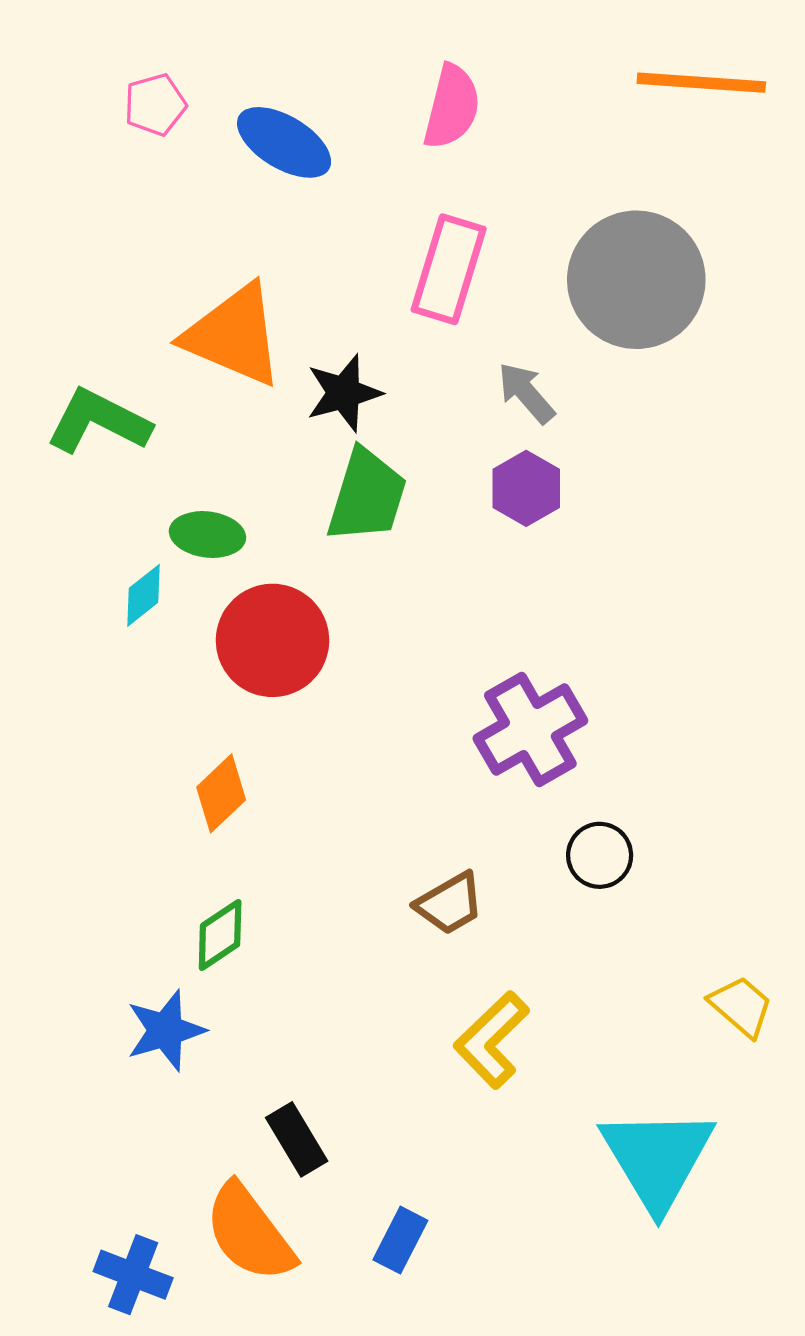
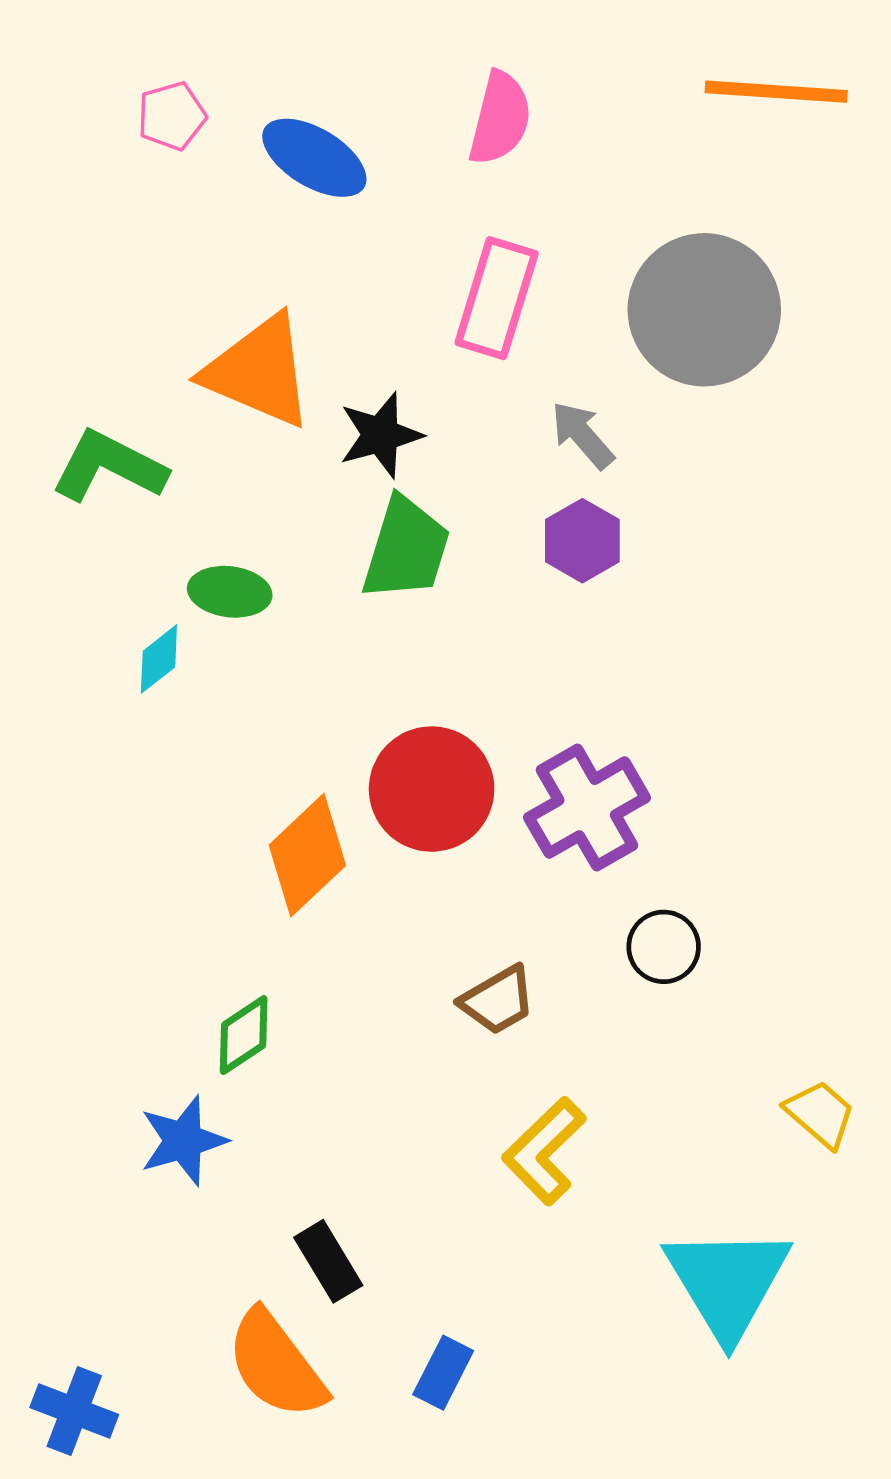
red circle: (272, 640) -> (432, 789), moved
orange diamond: (221, 793) -> (307, 855), moved, size x1.4
blue cross: (133, 1275) -> (74, 1411), moved

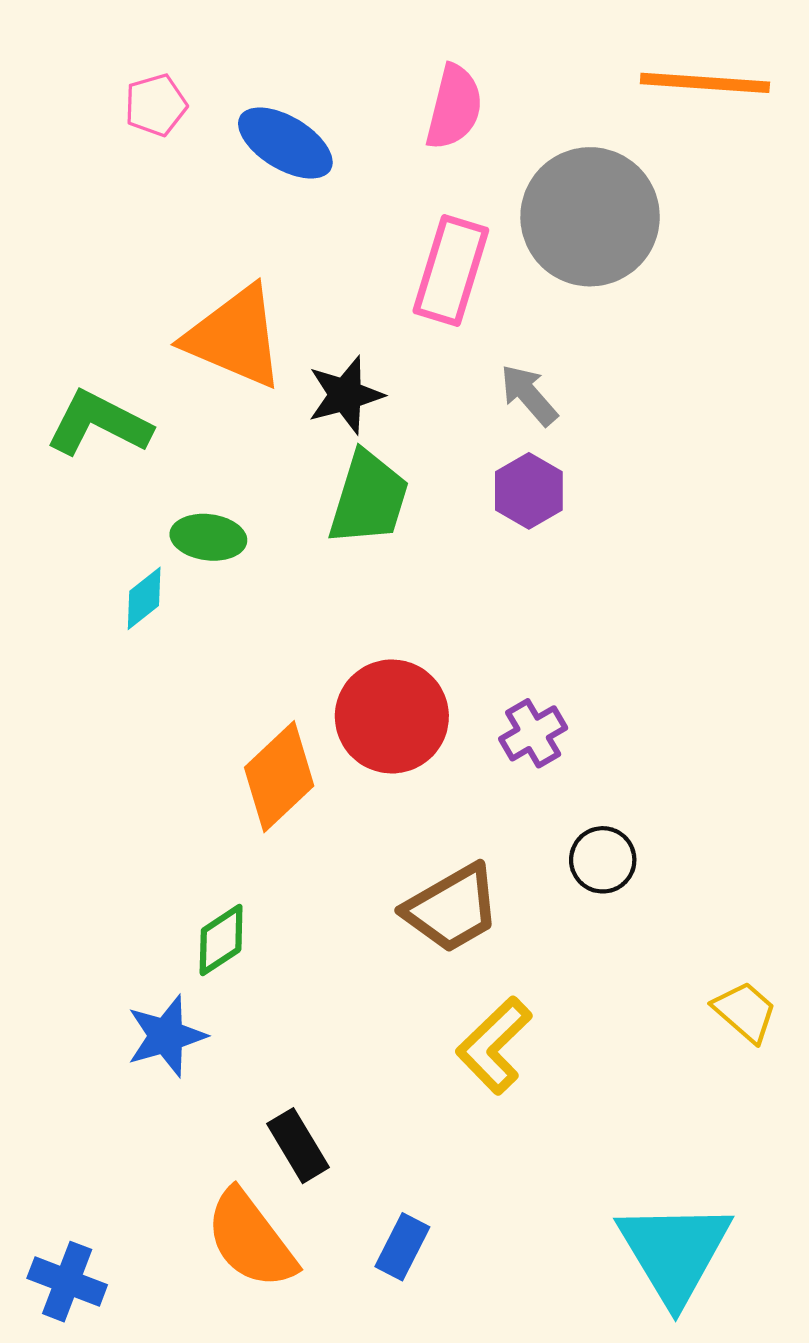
gray circle: (704, 310) -> (590, 217), moved
purple cross: (587, 808) -> (533, 733), size x0.6
brown trapezoid: (498, 1000) -> (452, 908), size x1.4
cyan triangle: (727, 1282) -> (674, 1252), moved

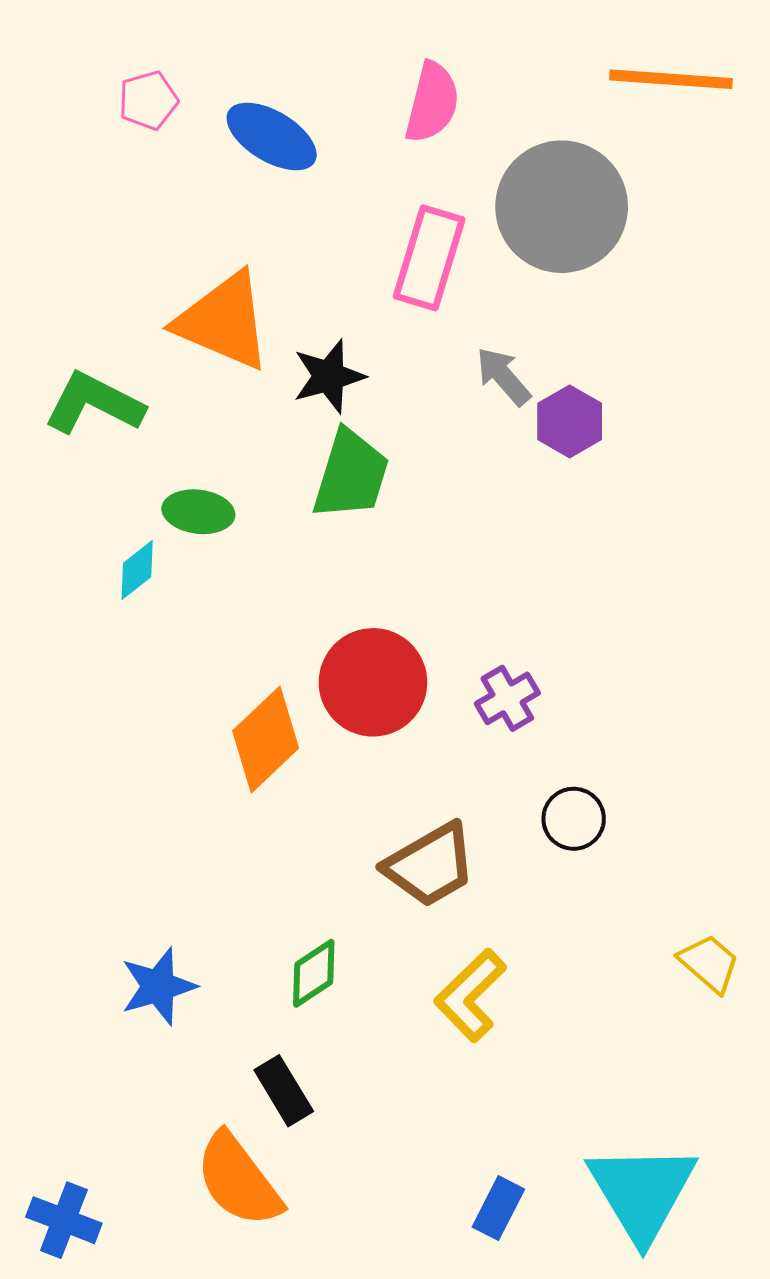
purple hexagon: (529, 491) -> (570, 421), moved
green diamond: (221, 940) -> (314, 973), moved
blue rectangle: (402, 1247) -> (498, 1208), moved

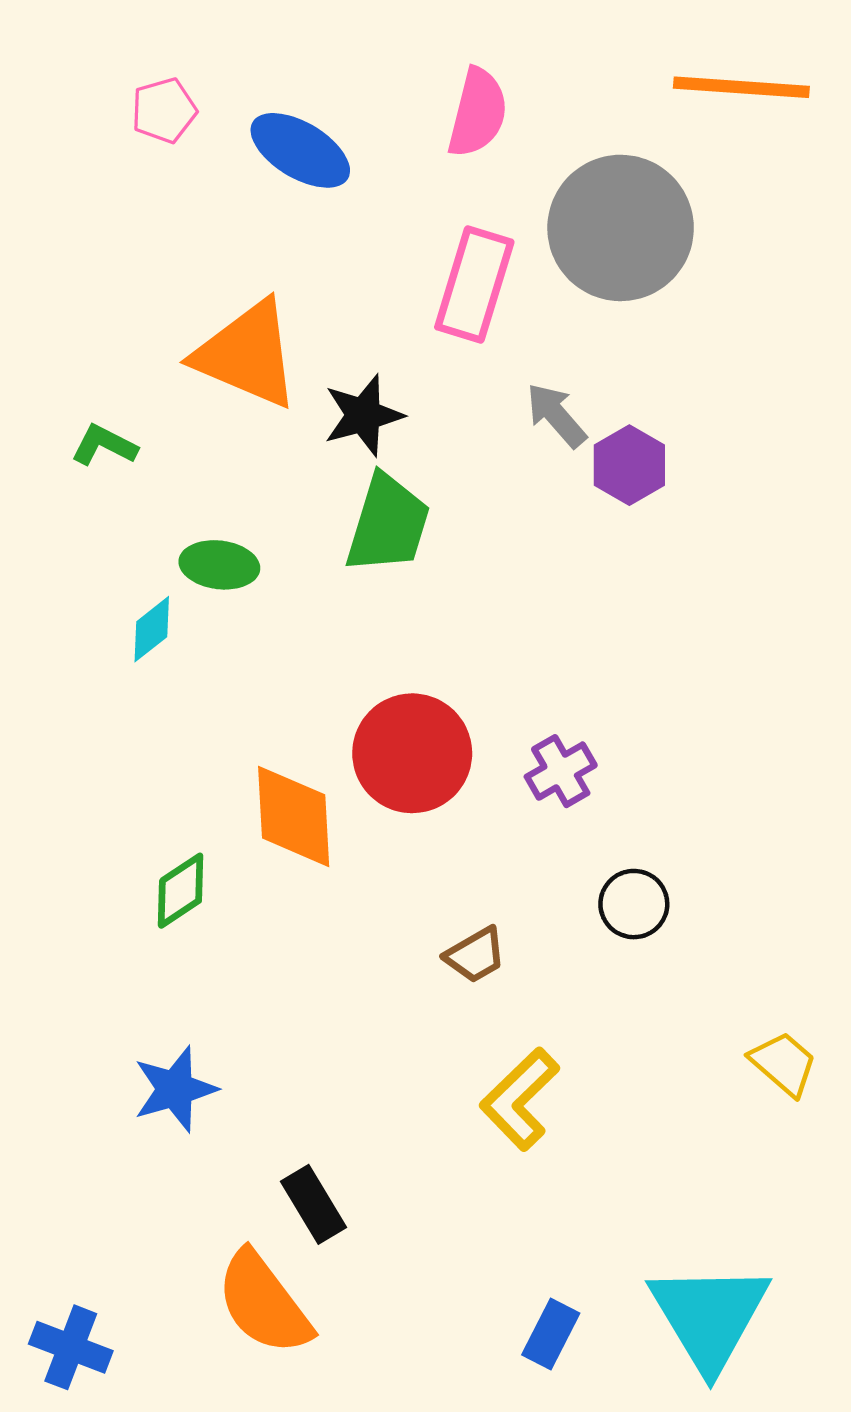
green L-shape: (94, 403) -> (104, 445), size x0.6
orange diamond: (266, 740) -> (294, 816), turned -50
brown trapezoid: (430, 865) -> (475, 955), size x0.6
green diamond: (314, 973) -> (181, 891), moved

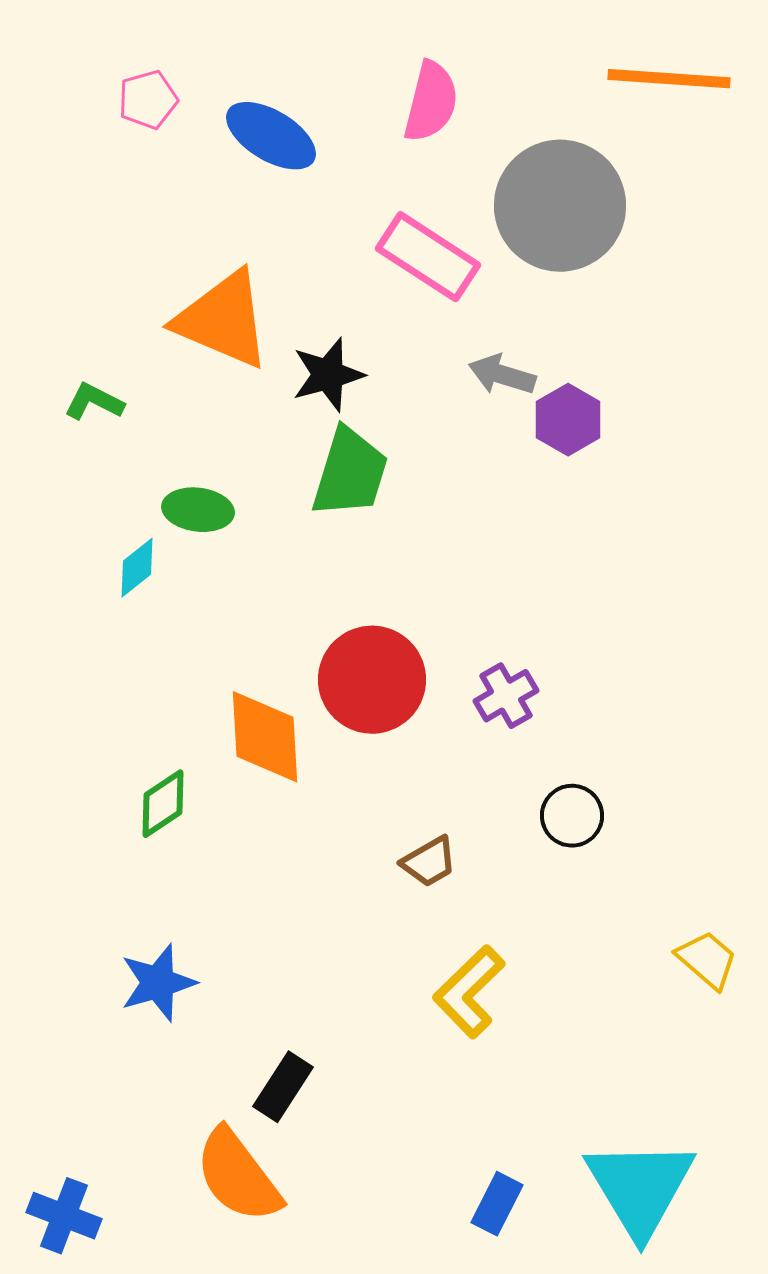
pink rectangle: (474, 284) -> (428, 257), turned -74
gray arrow: (556, 415) -> (502, 375), turned -32
black rectangle: (314, 1204) -> (283, 1087), turned 64

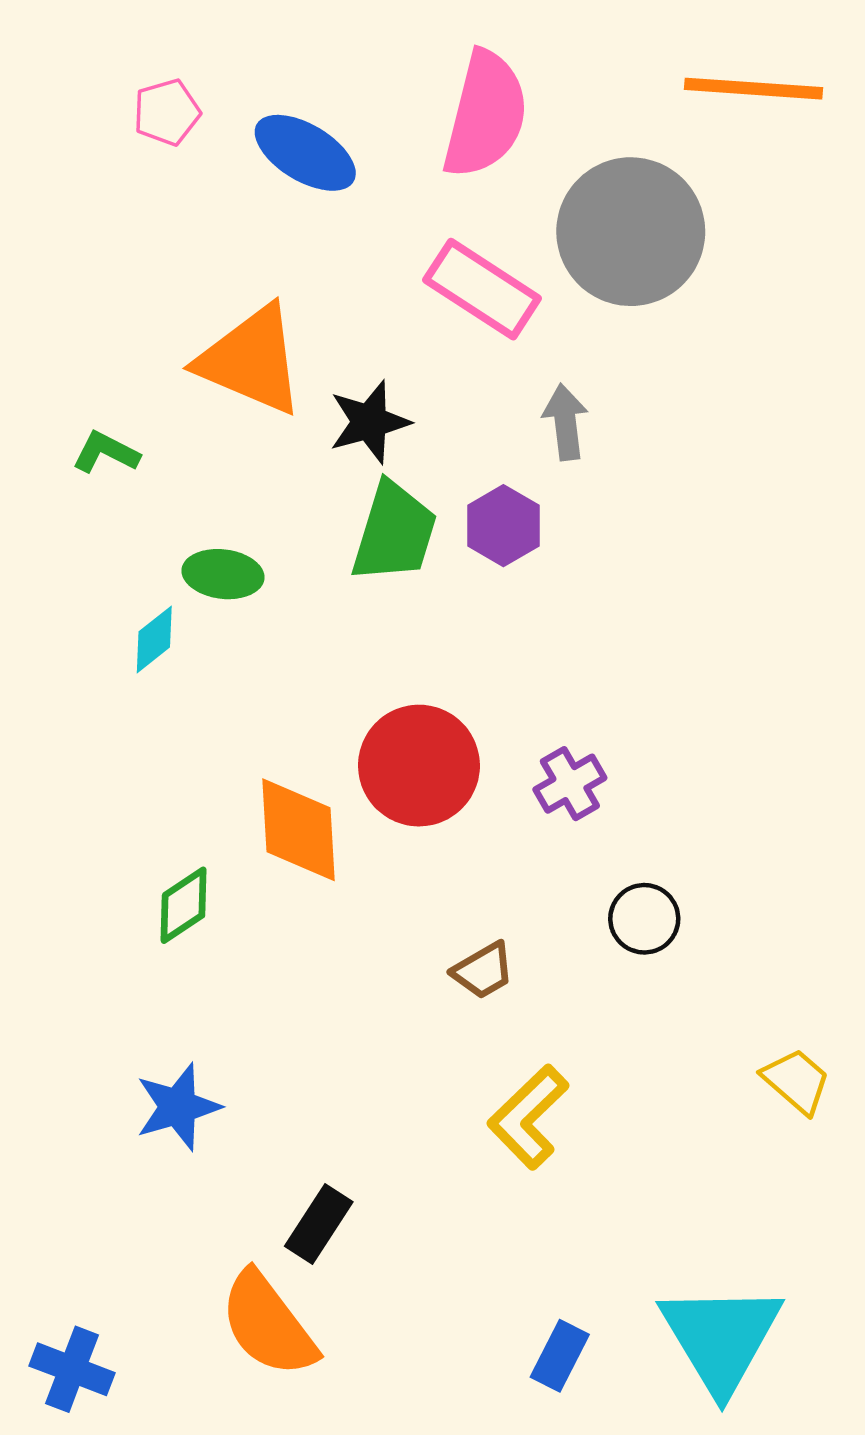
pink semicircle: (431, 102) -> (485, 115), size x1.4
gray arrow: (502, 375) -> (565, 422), turned 66
purple hexagon: (568, 420) -> (503, 526), moved

